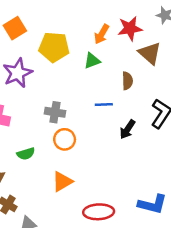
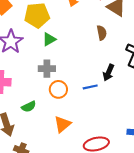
green triangle: (92, 61) -> (49, 39), moved
blue line: (104, 105) -> (90, 87), moved

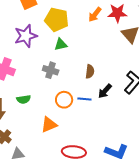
brown semicircle: (102, 33) -> (90, 71), moved
orange circle: (58, 89) -> (64, 100), moved

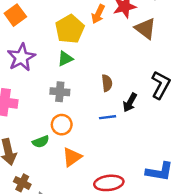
yellow pentagon: (57, 20) -> (70, 29), moved, turned -30
green semicircle: (24, 99) -> (41, 142), moved
orange circle: (64, 100) -> (62, 125), moved

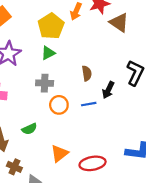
orange circle: (62, 125) -> (59, 105), moved
orange triangle: (72, 157) -> (59, 153), moved

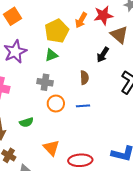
black arrow: (108, 90) -> (103, 55), moved
orange triangle: (59, 153) -> (51, 148), turned -42

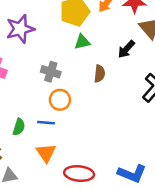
green triangle: (51, 55) -> (82, 42), moved
blue line: (83, 106) -> (46, 123), moved
green semicircle: (26, 122) -> (19, 127), moved, turned -64

